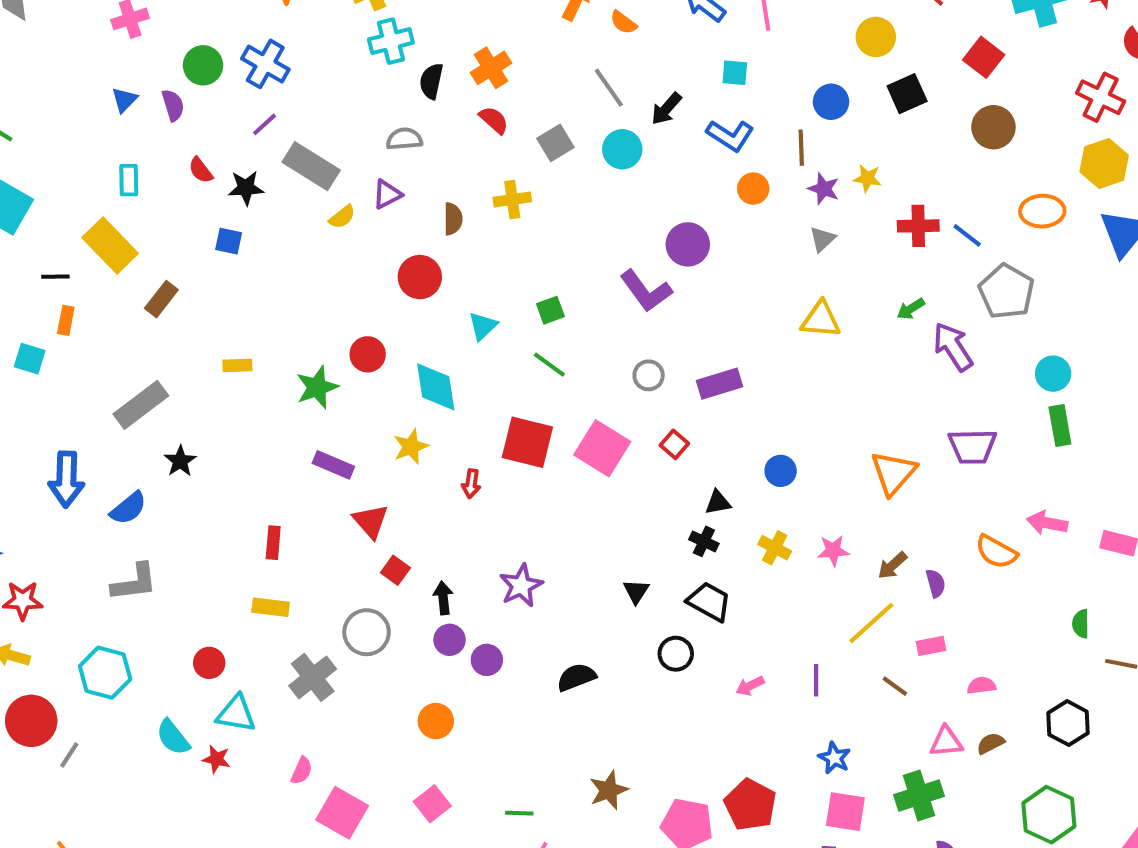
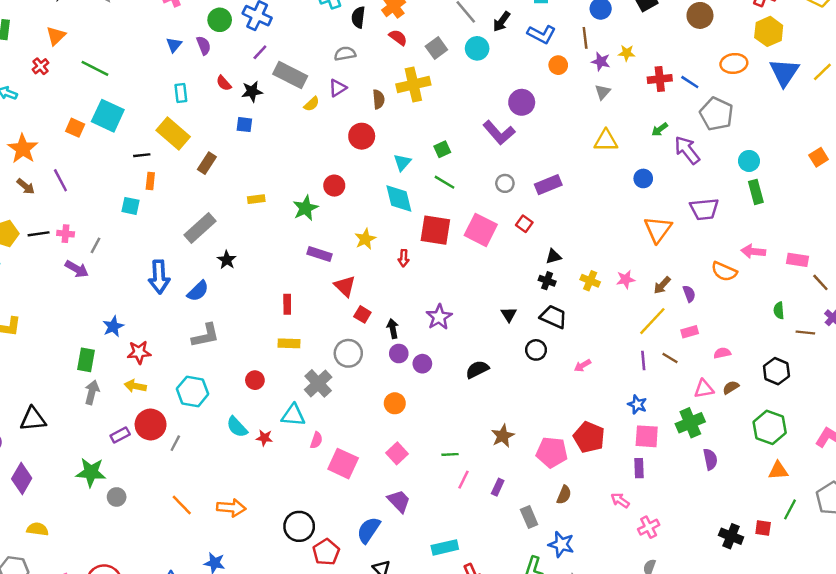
yellow cross: (512, 200) -> (413, 85), size x1.5
cyan diamond: (436, 387) -> (399, 199), moved
blue circle: (781, 471) -> (643, 178), moved
purple line: (816, 680) -> (643, 361), moved
cyan triangle: (236, 714) -> (293, 415), moved

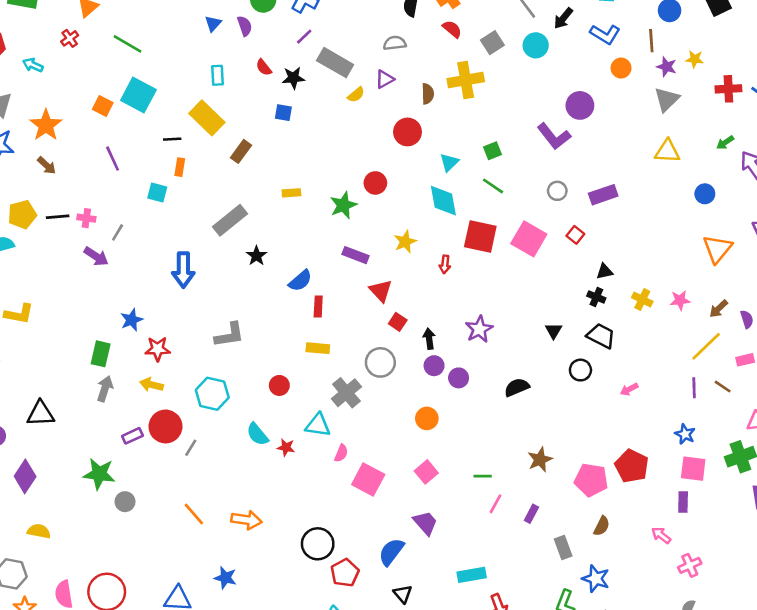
gray triangle: (603, 92) -> (667, 99), size x1.5
purple line: (60, 180) -> (113, 159), moved
blue semicircle: (198, 291) -> (300, 281), moved

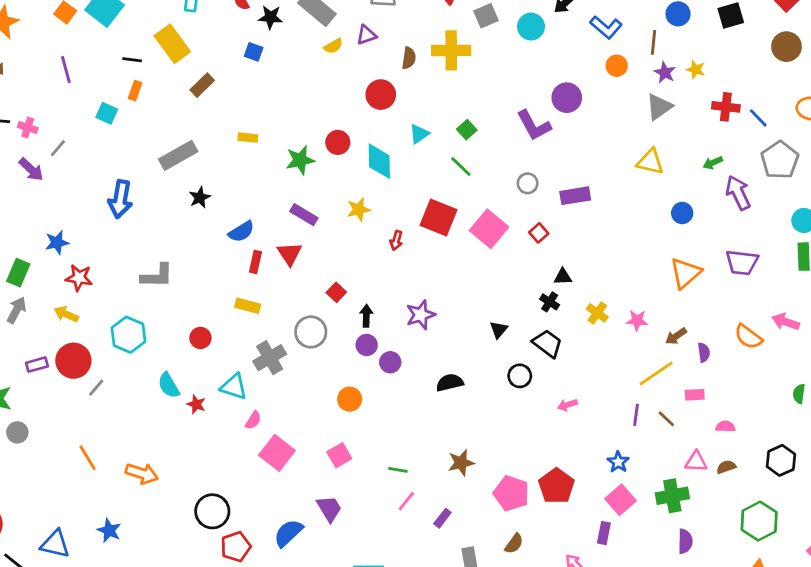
green square: (493, 151) -> (467, 130), turned -30
cyan diamond: (443, 201) -> (379, 161), moved
red triangle: (381, 291) -> (290, 254), moved
pink square: (693, 469) -> (621, 500), turned 32

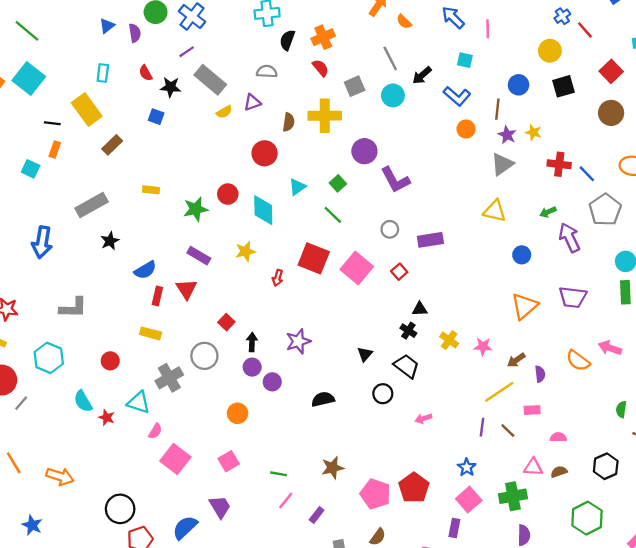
purple circle: (567, 98) -> (364, 151), moved

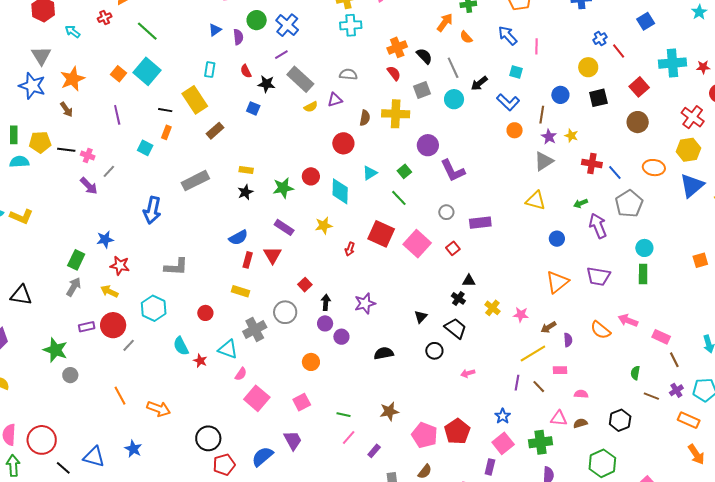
black semicircle: (287, 40) -> (424, 56), moved, turned 114
black star: (110, 241) -> (245, 192), moved

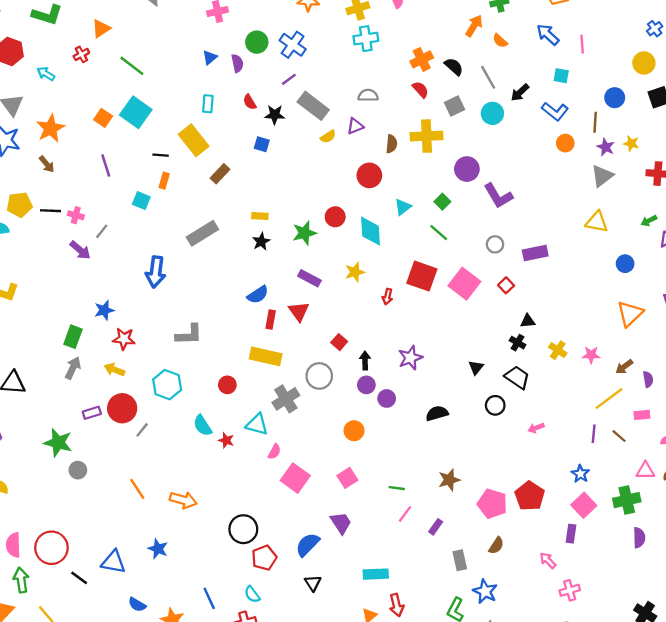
yellow rectangle: (240, 291) -> (266, 356), size x1.5

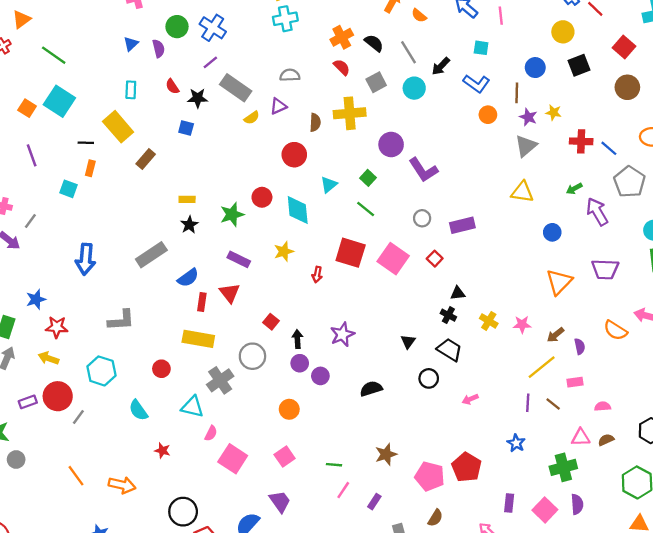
gray rectangle: (202, 233) -> (151, 255), moved
red star: (226, 440) -> (162, 451), moved
pink square: (584, 505) -> (545, 510), moved

